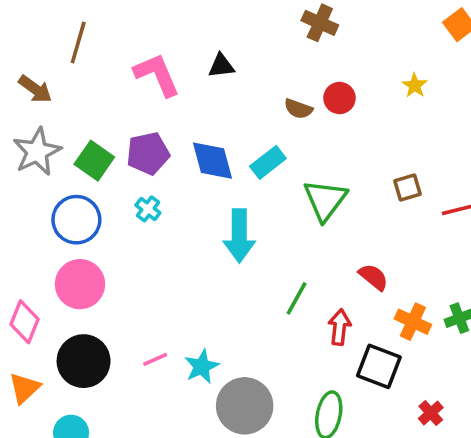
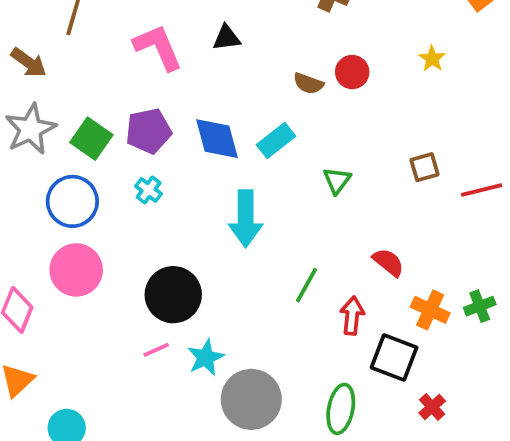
green triangle: (325, 200) -> (337, 180), size x0.6
black circle: (84, 361) -> (173, 295), moved
red cross: (431, 413) -> (432, 407), moved

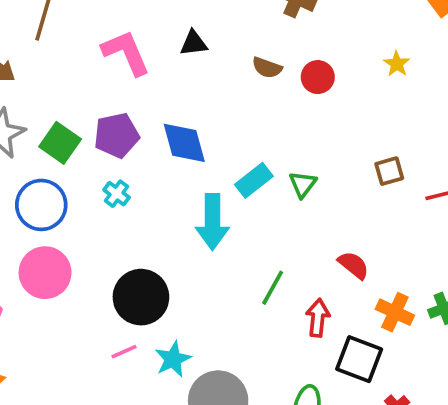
brown semicircle: (308, 83) -> (267, 68), moved
cyan rectangle: (276, 141) -> (254, 180), moved

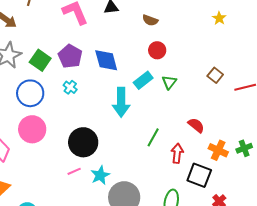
red circle: (318, 77) -> (157, 50), moved
purple pentagon: (117, 135) -> (70, 56), turned -30
brown square: (389, 171) -> (215, 75), turned -35

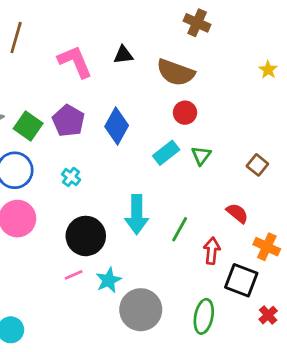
brown semicircle: (150, 20) -> (176, 72), size x1.8
blue diamond: (106, 60) -> (117, 126), turned 44
brown square: (215, 75) -> (257, 165), moved
cyan cross: (70, 87) -> (71, 177), moved
cyan arrow: (121, 102) -> (137, 215), moved

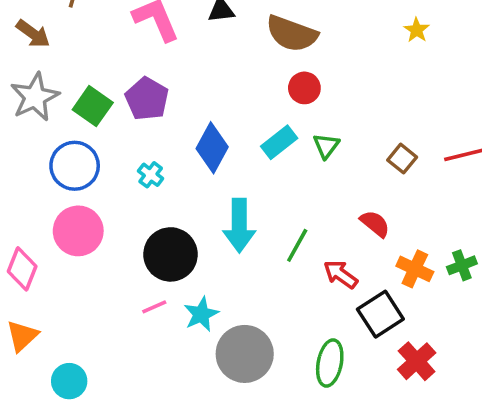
blue diamond: (117, 126) -> (212, 148), moved
red arrow: (212, 251) -> (341, 274), turned -60
black square: (241, 280) -> (380, 314), turned 36
red cross: (268, 315) -> (417, 361), size x1.5

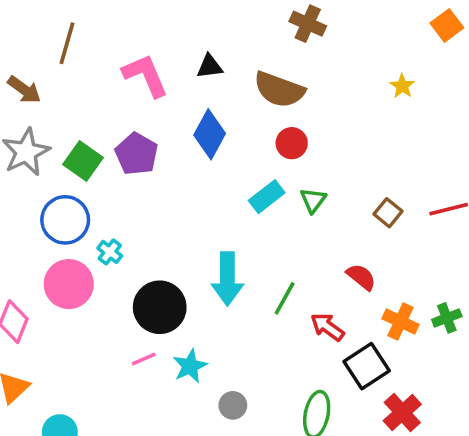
blue diamond: (212, 148) -> (210, 134), moved
cyan cross: (151, 175) -> (110, 252), moved
gray circle: (245, 354) -> (233, 405), size x0.5

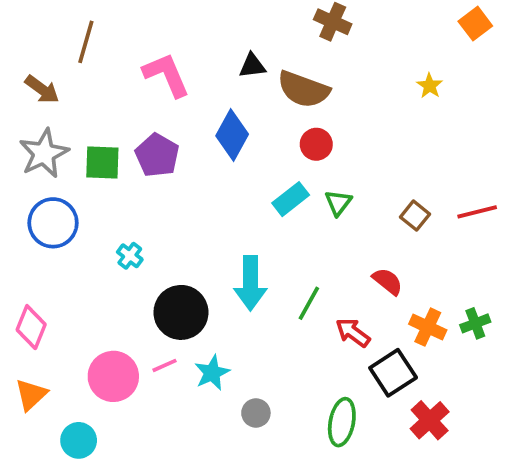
black triangle: (210, 66) -> (252, 66), moved
green square: (83, 161) -> (102, 163), turned -33
blue circle: (65, 220) -> (53, 223), moved
pink circle: (69, 284) -> (113, 376), moved

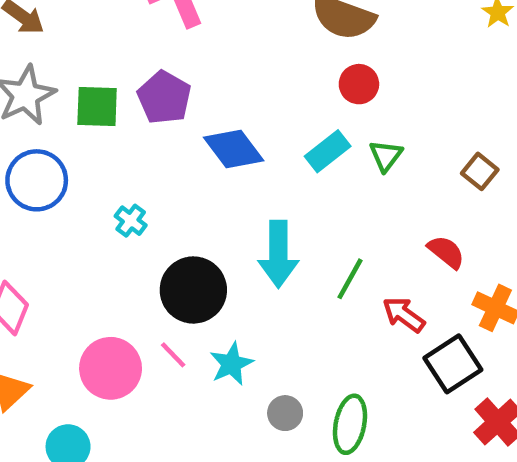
blue diamond: (232, 135) -> (234, 149), moved, turned -66
pink line: (165, 365) -> (173, 355), turned 70
green ellipse: (342, 422) -> (350, 424), moved

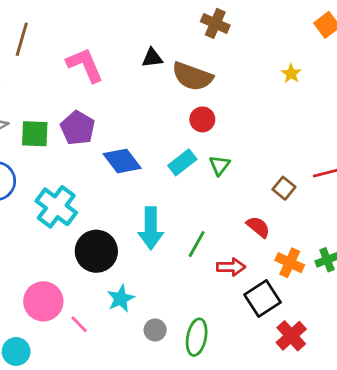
brown square: (480, 171) -> (284, 188), moved
cyan cross: (131, 221) -> (56, 207), size x2.0
red arrow: (404, 315) -> (231, 267), turned 144
pink line: (173, 355) -> (79, 324), moved

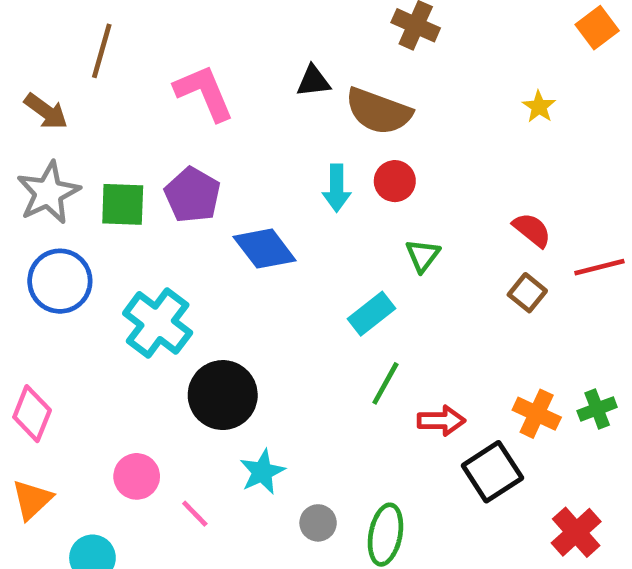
cyan rectangle: (182, 162) -> (372, 314), moved
red semicircle: (258, 227) -> (532, 230), moved
cyan arrow: (151, 228) -> (337, 188), moved, size x0.7
pink circle: (43, 301) -> (137, 476), size x0.7
red cross: (291, 336) -> (576, 532), moved

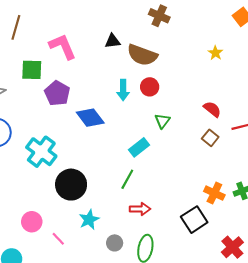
green square: (123, 204) -> (32, 70), moved
green line: (385, 383) -> (127, 179), moved
red arrow: (441, 421) -> (140, 209), moved

